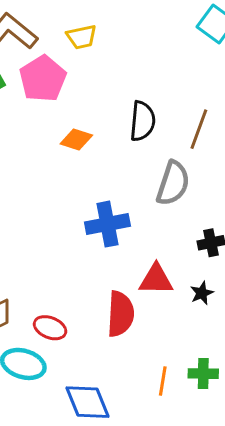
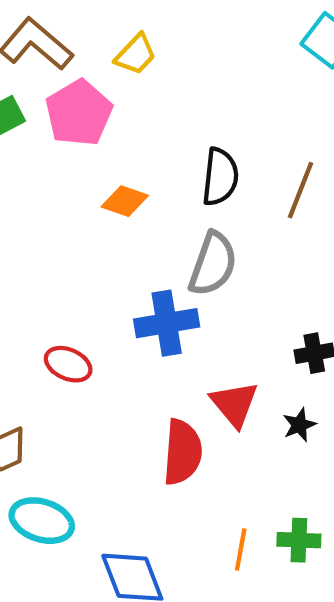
yellow trapezoid: (82, 37) -> (136, 54), turned -36
gray semicircle: (173, 183) -> (213, 264), moved
red triangle: (156, 279) -> (234, 404), turned 48
red ellipse: (50, 328) -> (68, 364), moved

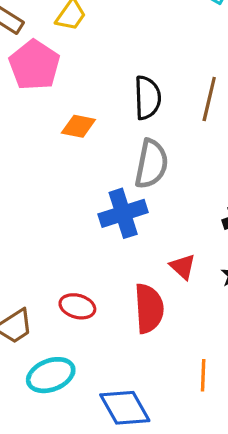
red ellipse: (68, 364) -> (77, 306), moved
red triangle: (234, 404) -> (183, 267), size x0.7
cyan ellipse: (42, 521) -> (51, 375), turned -30

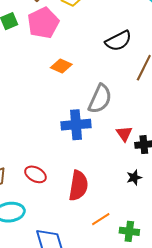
black semicircle: (147, 98) -> (118, 41), moved, turned 52
red triangle: (183, 267) -> (124, 134), moved
orange line: (203, 375) -> (101, 219), moved, turned 42

